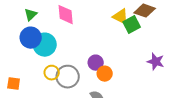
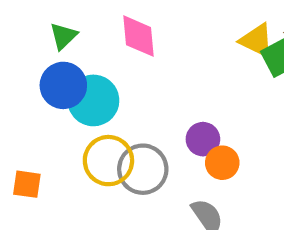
yellow circle: (52, 73) -> (108, 161), size x1.5

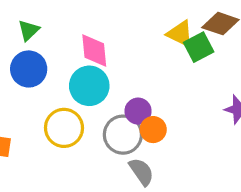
pink diamond: (138, 36) -> (94, 50), moved
cyan circle: (93, 100) -> (89, 86), moved
gray circle: (143, 169) -> (123, 135), moved

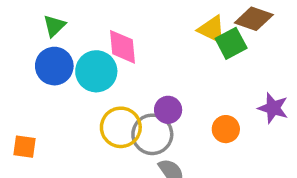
cyan circle: (89, 86) -> (96, 71), moved
yellow circle: (64, 128) -> (121, 127), moved
orange circle: (153, 130) -> (226, 129), moved

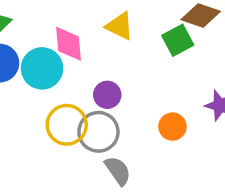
yellow triangle: (212, 29) -> (120, 26), moved
purple circle: (168, 110) -> (107, 95), moved

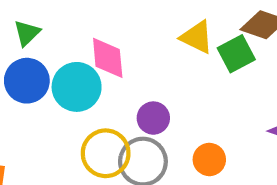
yellow triangle: (120, 26) -> (197, 37), moved
orange circle: (172, 127) -> (209, 159), moved

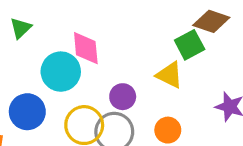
yellow triangle: (197, 37) -> (169, 75), moved
blue circle: (27, 81) -> (27, 112), moved

